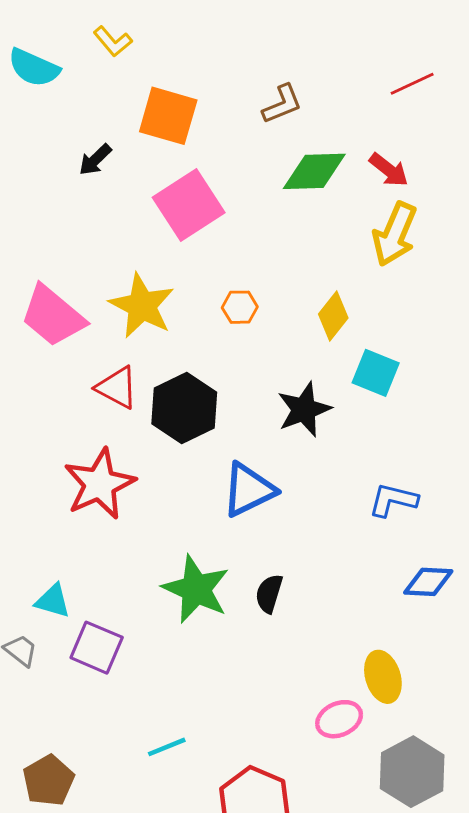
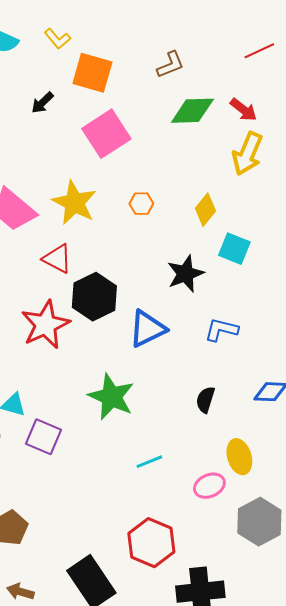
yellow L-shape: (113, 41) -> (57, 39), moved
black hexagon: (184, 408) -> (94, 297), moved
blue L-shape: (393, 500) -> (221, 330), moved
black semicircle: (269, 594) -> (205, 400), moved
cyan line: (167, 747) -> (149, 462), moved

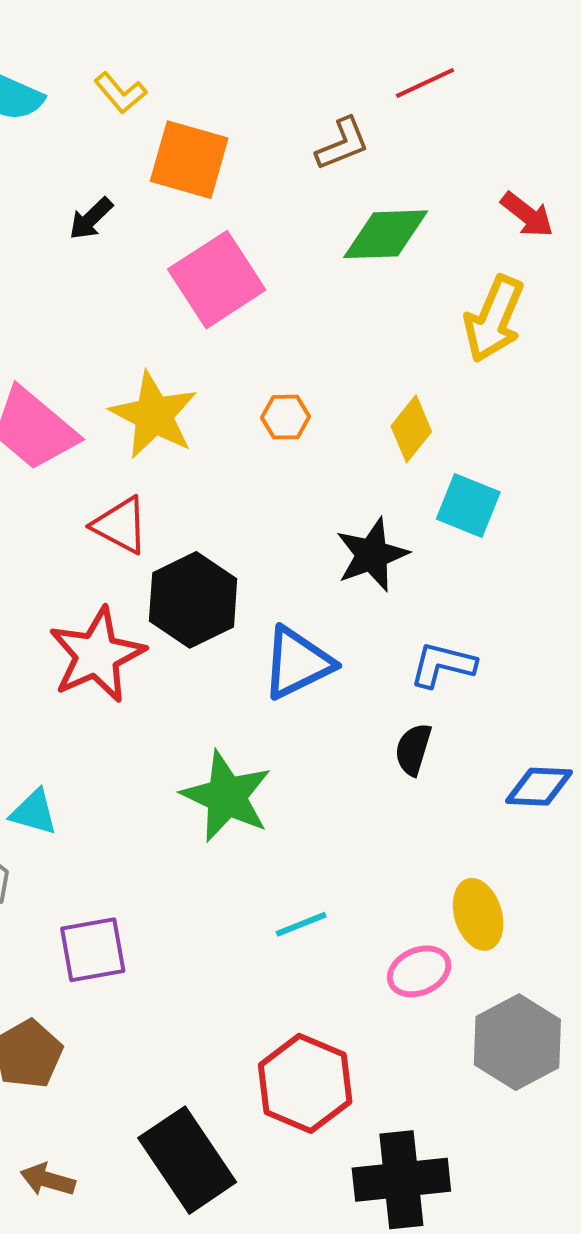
red line: (259, 51) -> (425, 83), moved
red arrow: (243, 110) -> (527, 215), moved
black semicircle: (205, 400) -> (413, 749), moved
purple square: (43, 437) -> (93, 950), moved, turned -33

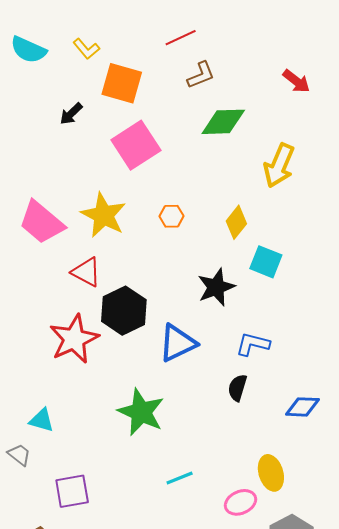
red line: (425, 83) -> (181, 38), moved
red arrow: (527, 215) -> (296, 81), moved

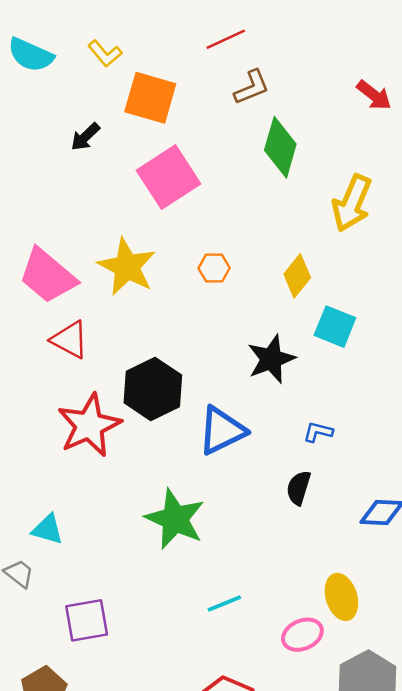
green diamond: (223, 122) -> (280, 147), turned -72
red triangle: (86, 272) -> (70, 340), moved
blue L-shape: (253, 344) -> (318, 432), size x0.7

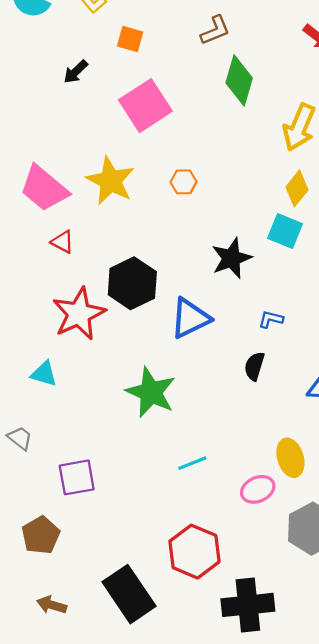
orange square: (150, 98) -> (130, 39), size x0.6
yellow diamond: (297, 276) -> (297, 188), moved
red triangle: (70, 340) -> (63, 242), size x0.7
cyan triangle: (48, 529) -> (44, 374), moved

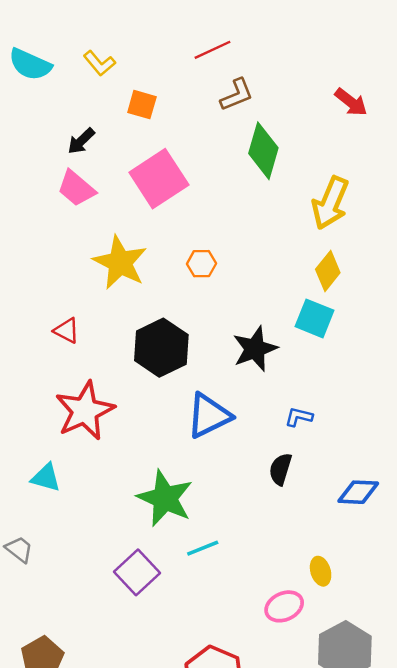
pink trapezoid: (44, 188) -> (76, 188), moved, size x0.7
black hexagon: (132, 283) -> (161, 348), moved
yellow ellipse: (290, 458) -> (321, 571), size x0.7
cyan line: (192, 463) -> (203, 548), moved
purple square: (77, 477) -> (137, 572), moved, turned -33

